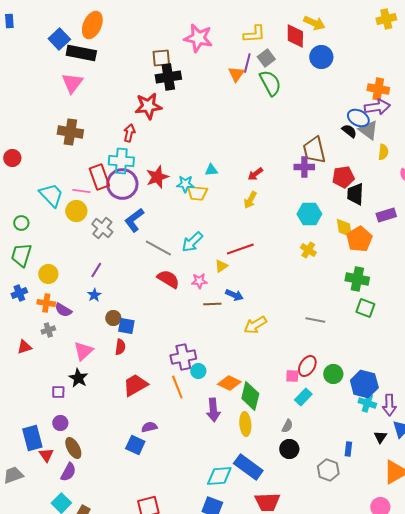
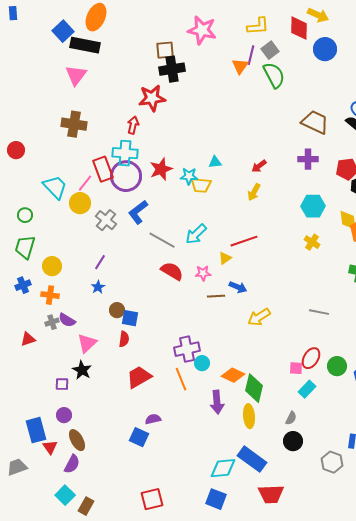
brown trapezoid: (314, 150) -> (315, 122), moved, turned 128
pink line: (81, 191) -> (85, 183), turned -60
purple semicircle: (63, 310) -> (67, 320), moved

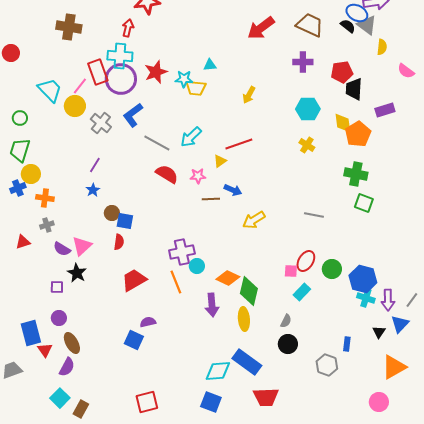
red arrow: (259, 166) -> (261, 28), moved, size x1.8
yellow circle: (52, 266) -> (31, 174), moved
purple semicircle: (67, 320) -> (62, 249), moved

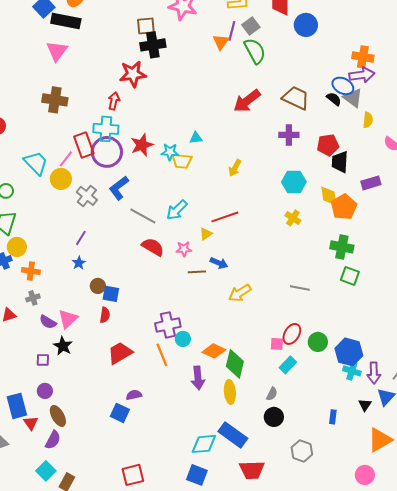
gray hexagon: (327, 365) -> (302, 451), moved

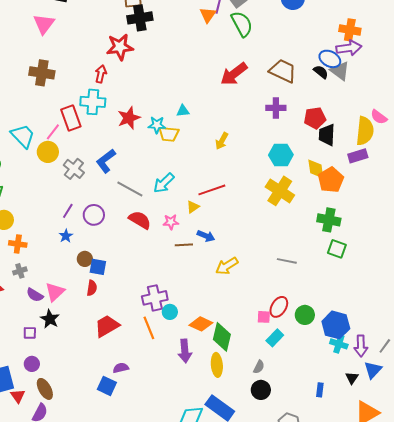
yellow semicircle: (368, 120) -> (365, 131), moved, size x1.8
purple circle: (107, 152) -> (94, 215), moved, size x0.7
yellow cross: (293, 218) -> (280, 191), size x1.8

